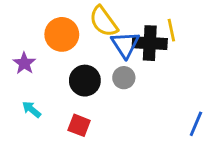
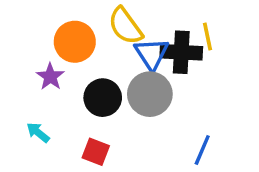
purple star: (24, 63) -> (50, 77), moved
gray circle: (124, 78) -> (150, 94), size x1.6
blue line: (196, 124) -> (202, 150), moved

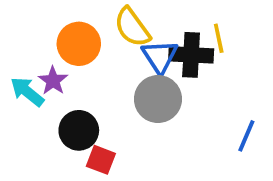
black circle: (103, 98) -> (79, 130), moved
cyan arrow: (38, 133) -> (27, 92), moved, size x1.4
blue line: (202, 150) -> (246, 136), moved

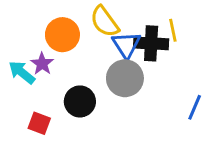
black circle: (79, 130) -> (80, 101), moved
red square: (101, 160) -> (39, 123), moved

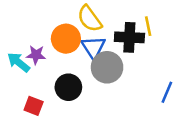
orange circle: (62, 35) -> (66, 39), moved
blue triangle: (126, 45) -> (93, 47), moved
purple star: (42, 64) -> (36, 55), turned -30

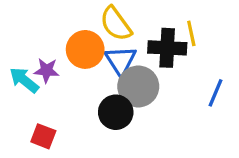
black circle: (68, 87) -> (116, 112), moved
blue line: (167, 92) -> (215, 93), moved

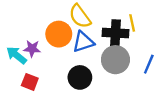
blue triangle: (121, 61) -> (83, 42), turned 45
gray circle: (138, 86) -> (115, 60), moved
red square: (43, 136) -> (30, 82), moved

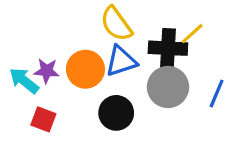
yellow line: (132, 23) -> (192, 34), turned 60
orange circle: (59, 34) -> (85, 69), moved

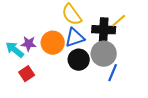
blue line: (217, 93) -> (113, 73), moved
black circle: (116, 113) -> (79, 60), moved
red square: (43, 119) -> (27, 74), turned 35

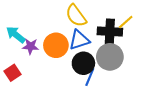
cyan arrow: (15, 50) -> (16, 35), moved
blue line: (113, 73) -> (90, 77), moved
red square: (27, 74) -> (13, 73), moved

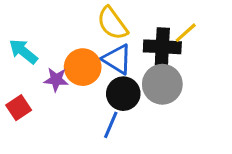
blue triangle: (79, 40) -> (117, 59), turned 50
purple star: (31, 46) -> (56, 80), moved
blue line: (90, 77) -> (111, 125), moved

